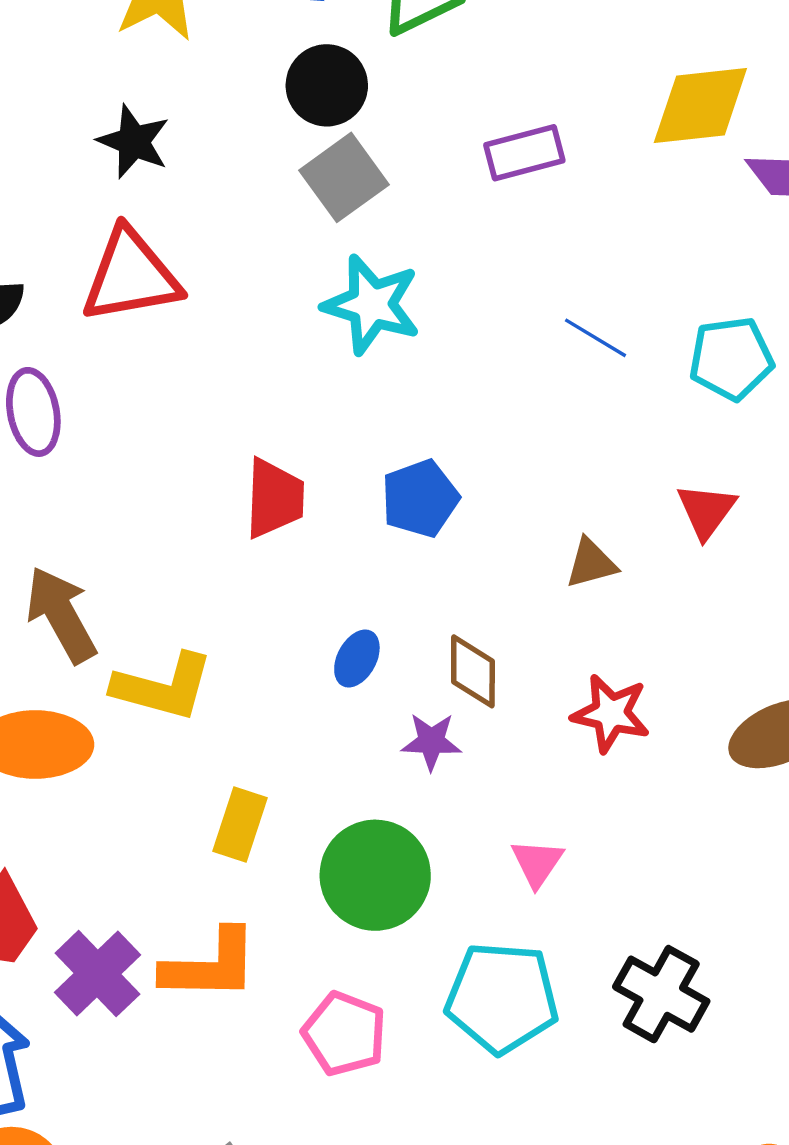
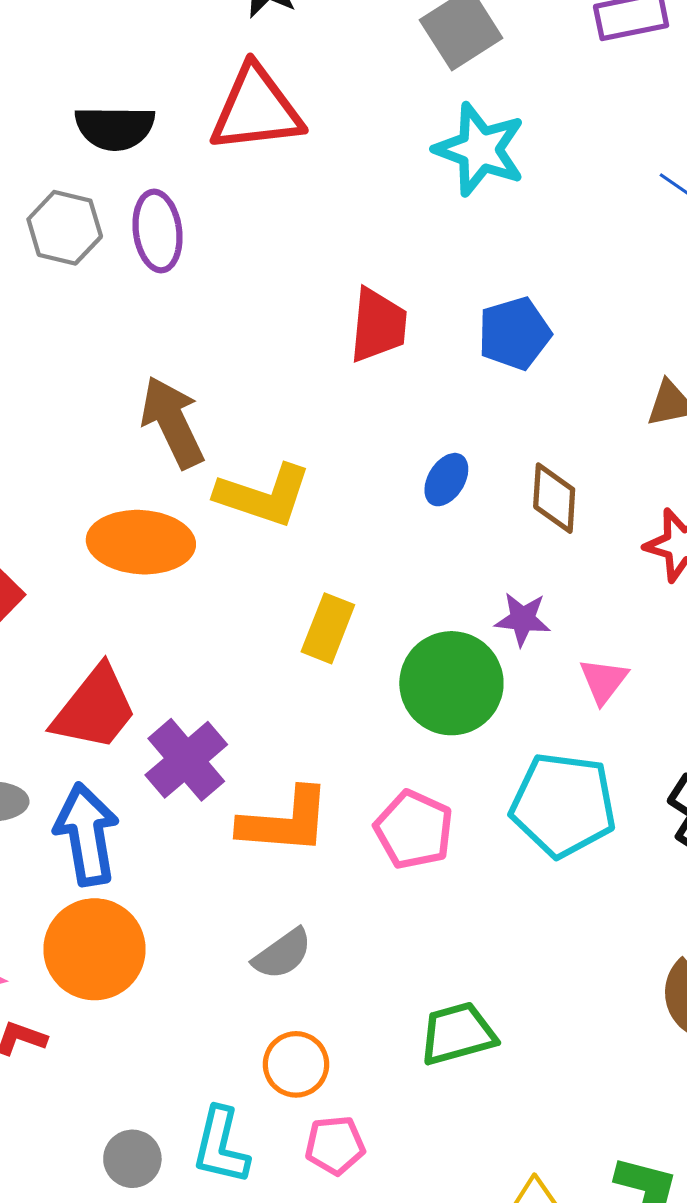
purple star: (431, 741) -> (523, 619), moved
orange L-shape: (210, 965) -> (285, 821), moved

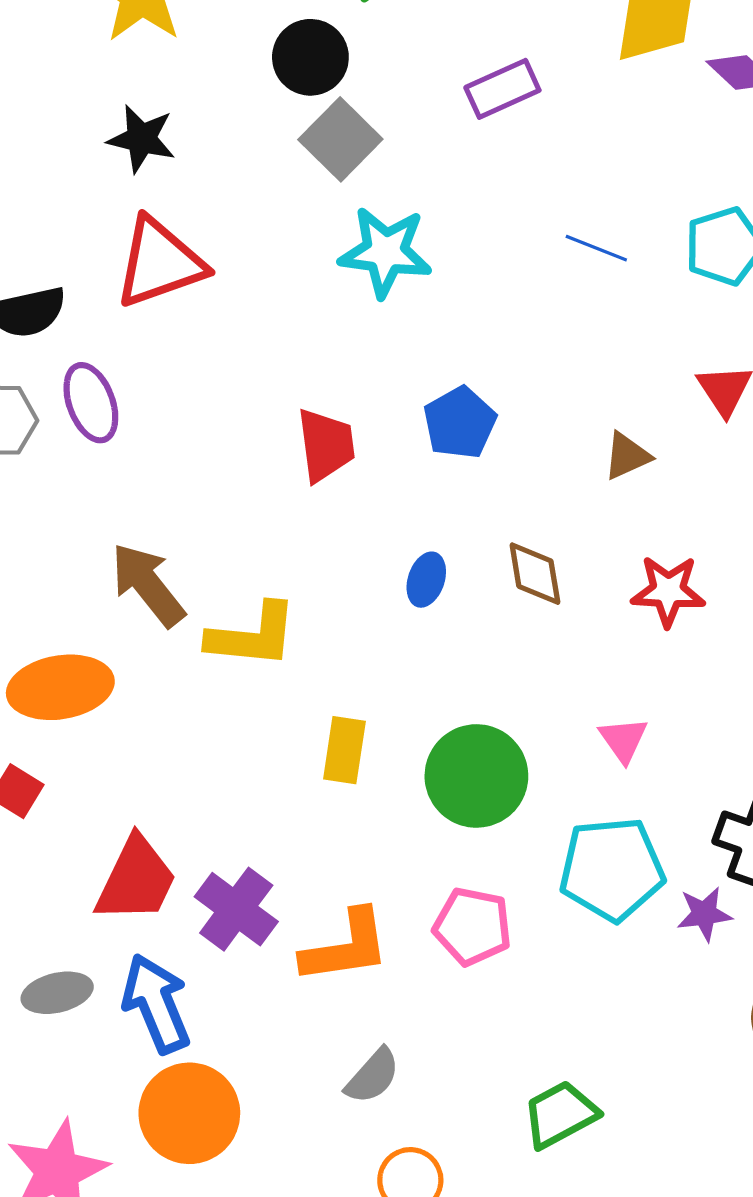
orange ellipse: (141, 542) -> (60, 687), moved
purple star: (523, 619) -> (704, 914), moved

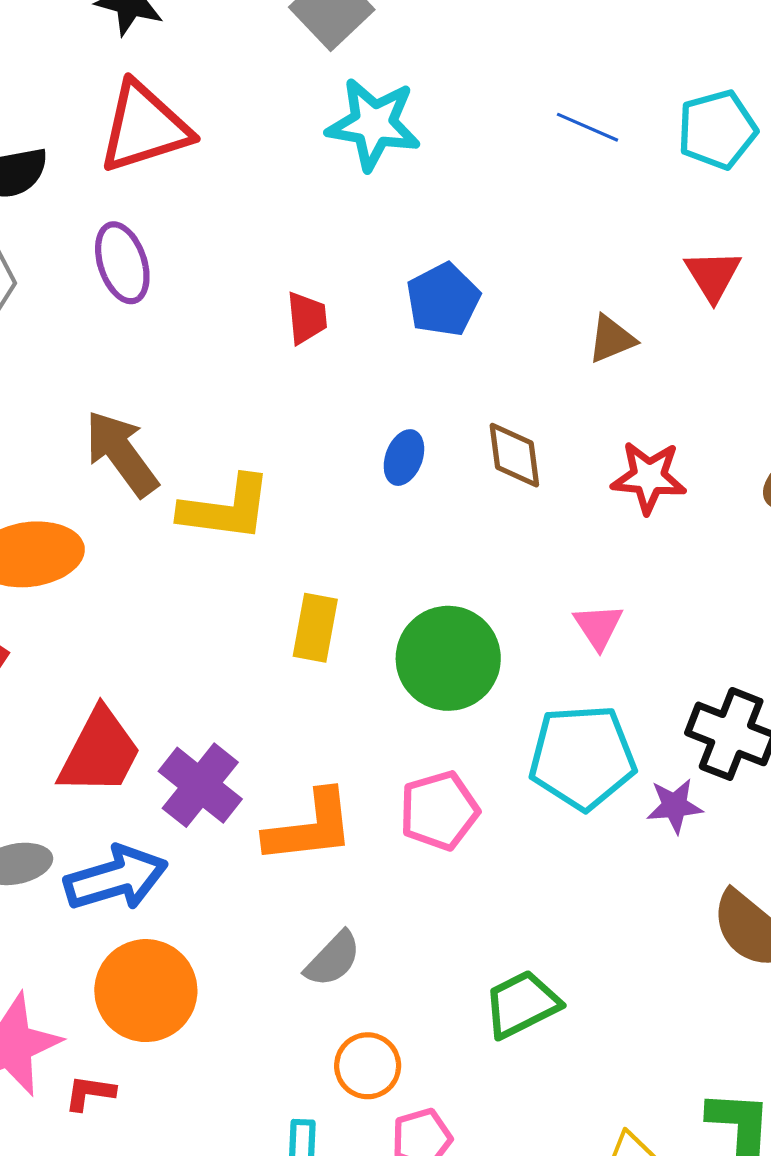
purple ellipse: (91, 403) -> (122, 263), moved
red trapezoid: (326, 445) -> (307, 318), size x0.7
pink pentagon: (472, 926) -> (439, 811), turned -30
blue arrow: (156, 1004) -> (116, 878), turned 94

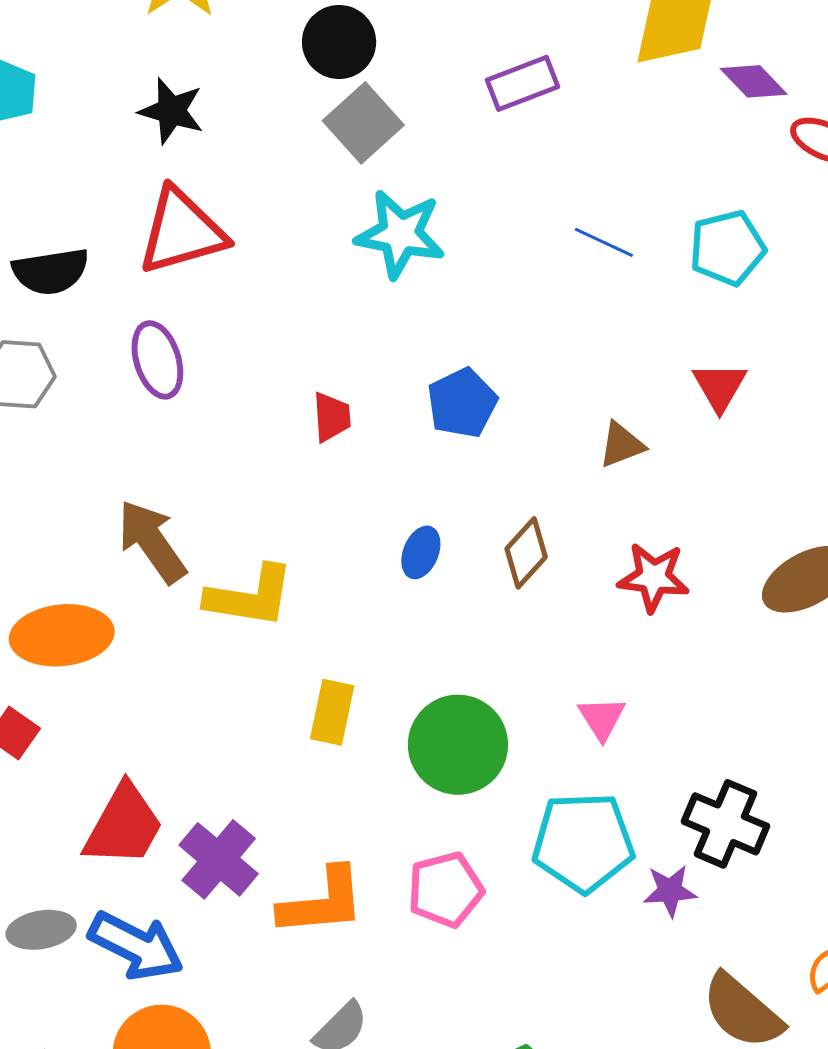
brown diamond: (514, 455) -> (526, 553), turned 48
blue arrow: (116, 878) -> (136, 946), turned 42

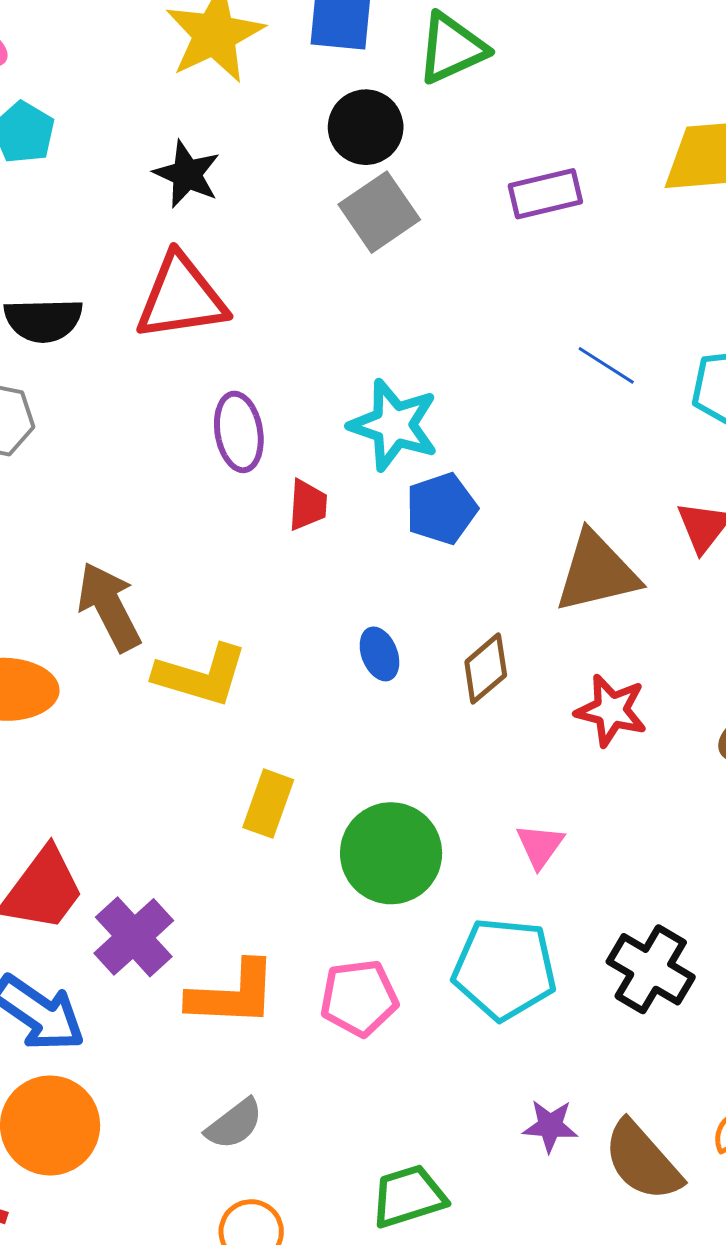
cyan star: (400, 234) -> (394, 425), moved
purple ellipse: (157, 360) -> (239, 432), moved
brown triangle: (622, 445) -> (597, 572), size x1.8
blue ellipse: (421, 552) -> (379, 654), turned -51
purple star: (670, 891) -> (550, 1126), moved

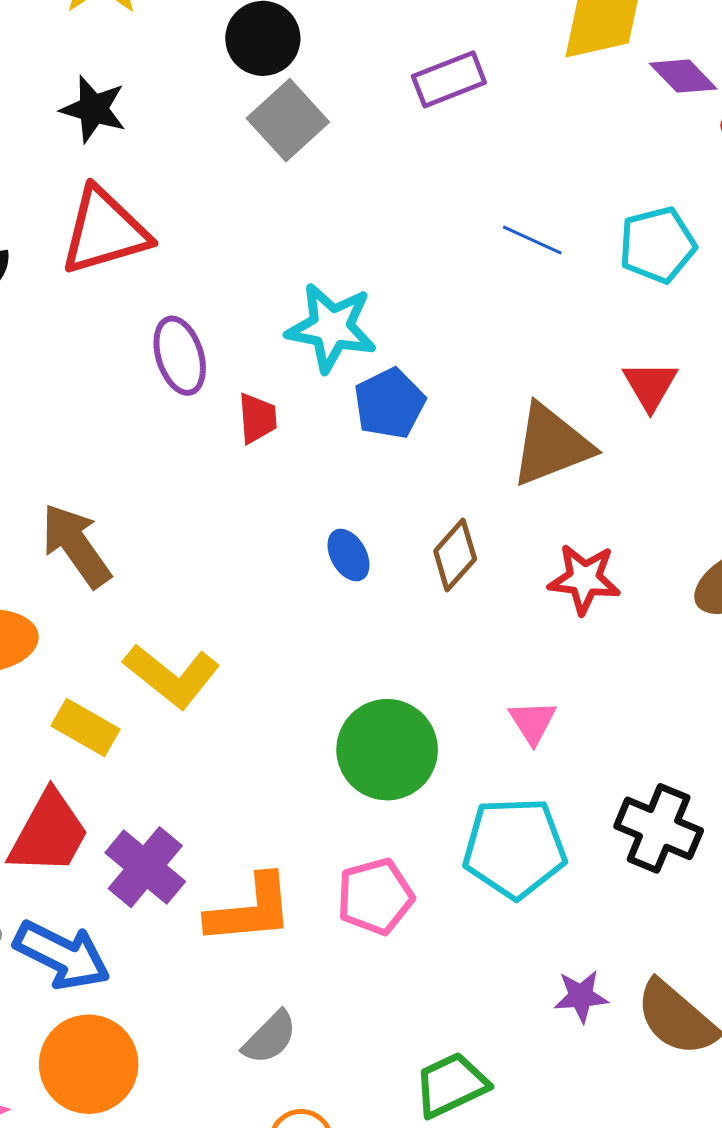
yellow L-shape: (201, 675) -> (172, 676), moved, turned 30
yellow rectangle: (268, 804) -> (85, 727), moved, turned -72

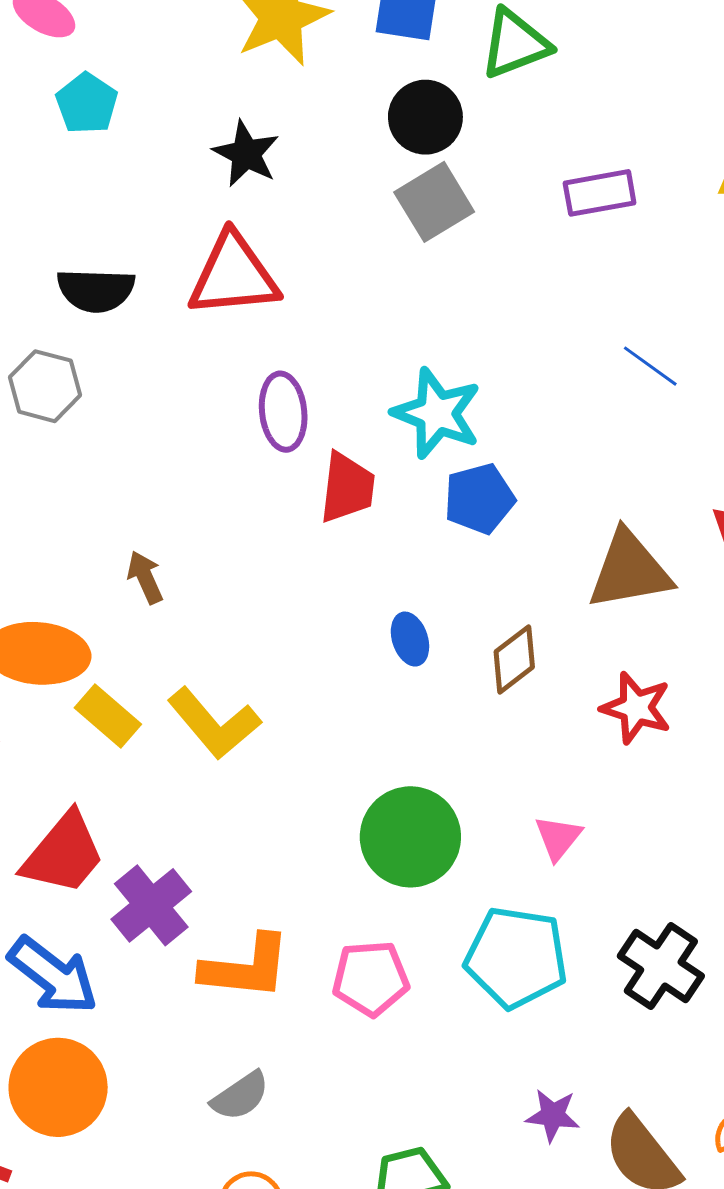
red trapezoid: (257, 418) -> (347, 488), size x1.4
brown arrow: (76, 545) -> (145, 577), size x0.6
yellow rectangle: (85, 727) -> (108, 716), moved

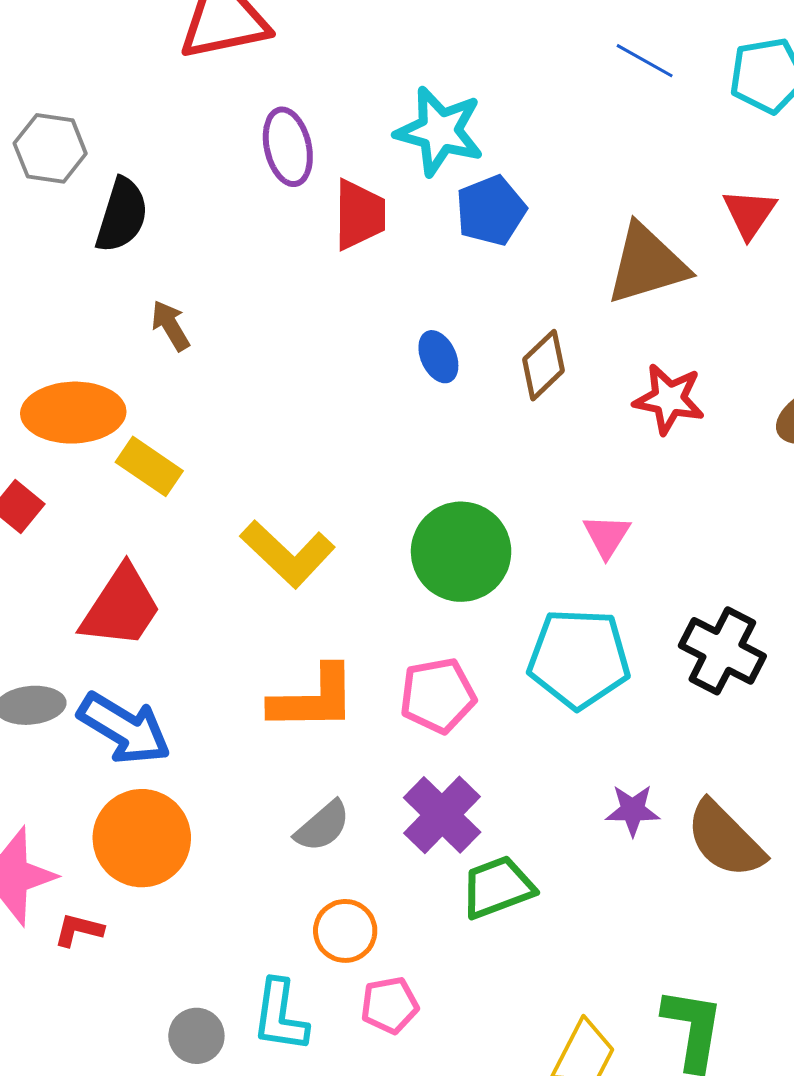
black semicircle: (96, 290) -> (122, 215), moved, turned -68
yellow L-shape: (214, 723) -> (288, 554), moved
purple cross: (151, 905) -> (442, 815), moved

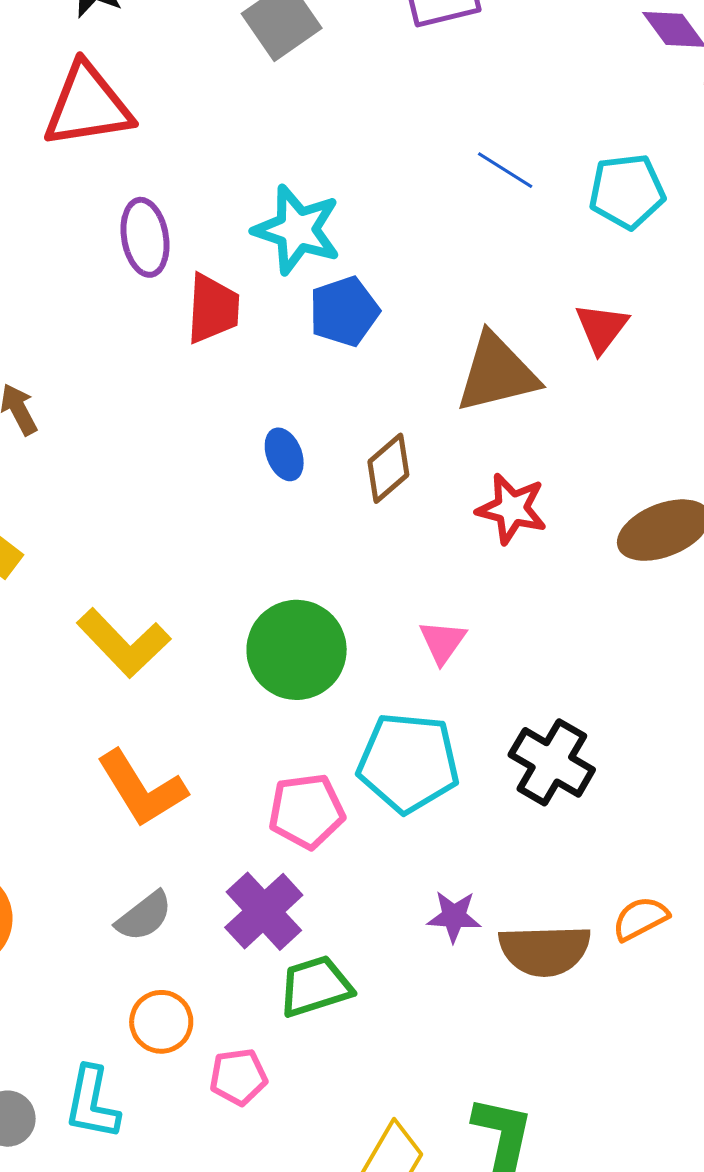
pink pentagon: (438, 695) -> (306, 811), moved
orange L-shape: (313, 699) -> (142, 789), turned 56
brown semicircle: (725, 839) -> (545, 950), turned -50
pink pentagon: (390, 1005) -> (238, 1077), moved

